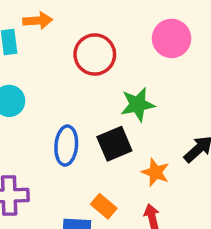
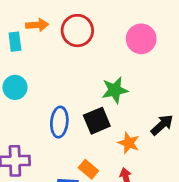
red circle: (95, 54) -> (77, 31), moved

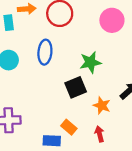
blue ellipse: (59, 122) -> (45, 52), moved

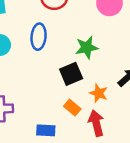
orange rectangle: (69, 127) -> (72, 108), moved
red arrow: (99, 134) -> (96, 123), size x1.5

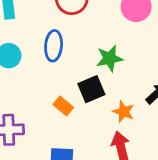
orange rectangle: (72, 108) -> (63, 106), moved

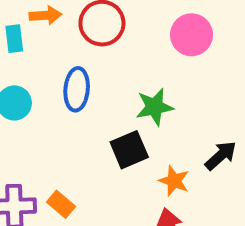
orange rectangle: (63, 106) -> (61, 204), moved

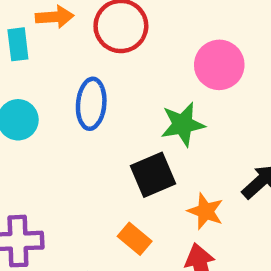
pink circle: (192, 35) -> (219, 65), moved
orange rectangle: (61, 204) -> (135, 239), moved

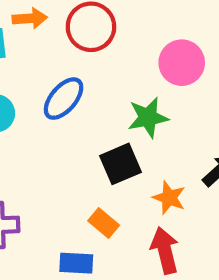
blue ellipse: (91, 104) -> (64, 99), turned 36

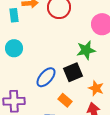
blue ellipse: (64, 99) -> (46, 77), moved

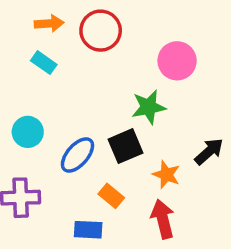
cyan rectangle: (14, 15) -> (44, 63), moved, turned -48
cyan circle: (14, 48) -> (28, 132), moved

